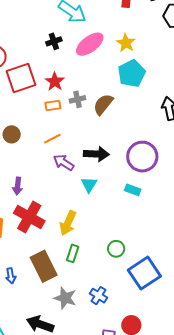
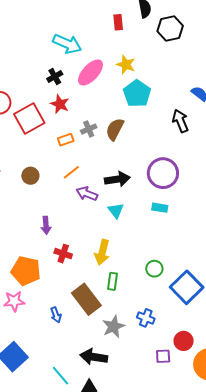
red star: (55, 82) -> (60, 104), moved
red cross: (29, 217) -> (63, 254), size x0.6
gray star: (65, 298) -> (114, 327), turned -30

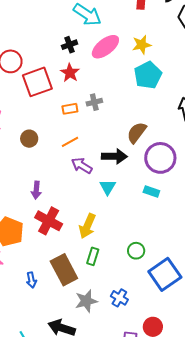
yellow star: (126, 65) -> (142, 45), turned 30
brown semicircle: (115, 129) -> (137, 133), moved
red cross: (63, 254) -> (49, 221), size x1.5

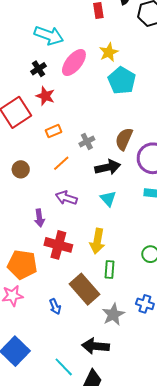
gray cross: (94, 102) -> (87, 141), moved
purple arrow: (82, 166) -> (66, 198), moved

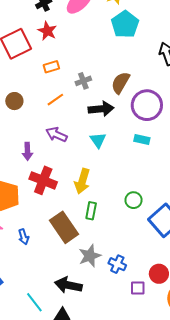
blue cross: (145, 304) -> (117, 264), moved
blue arrow: (55, 306) -> (23, 237), moved

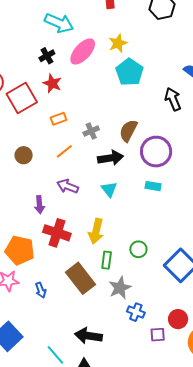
green circle: (134, 200) -> (138, 249), moved
gray star: (90, 256) -> (120, 288), moved

